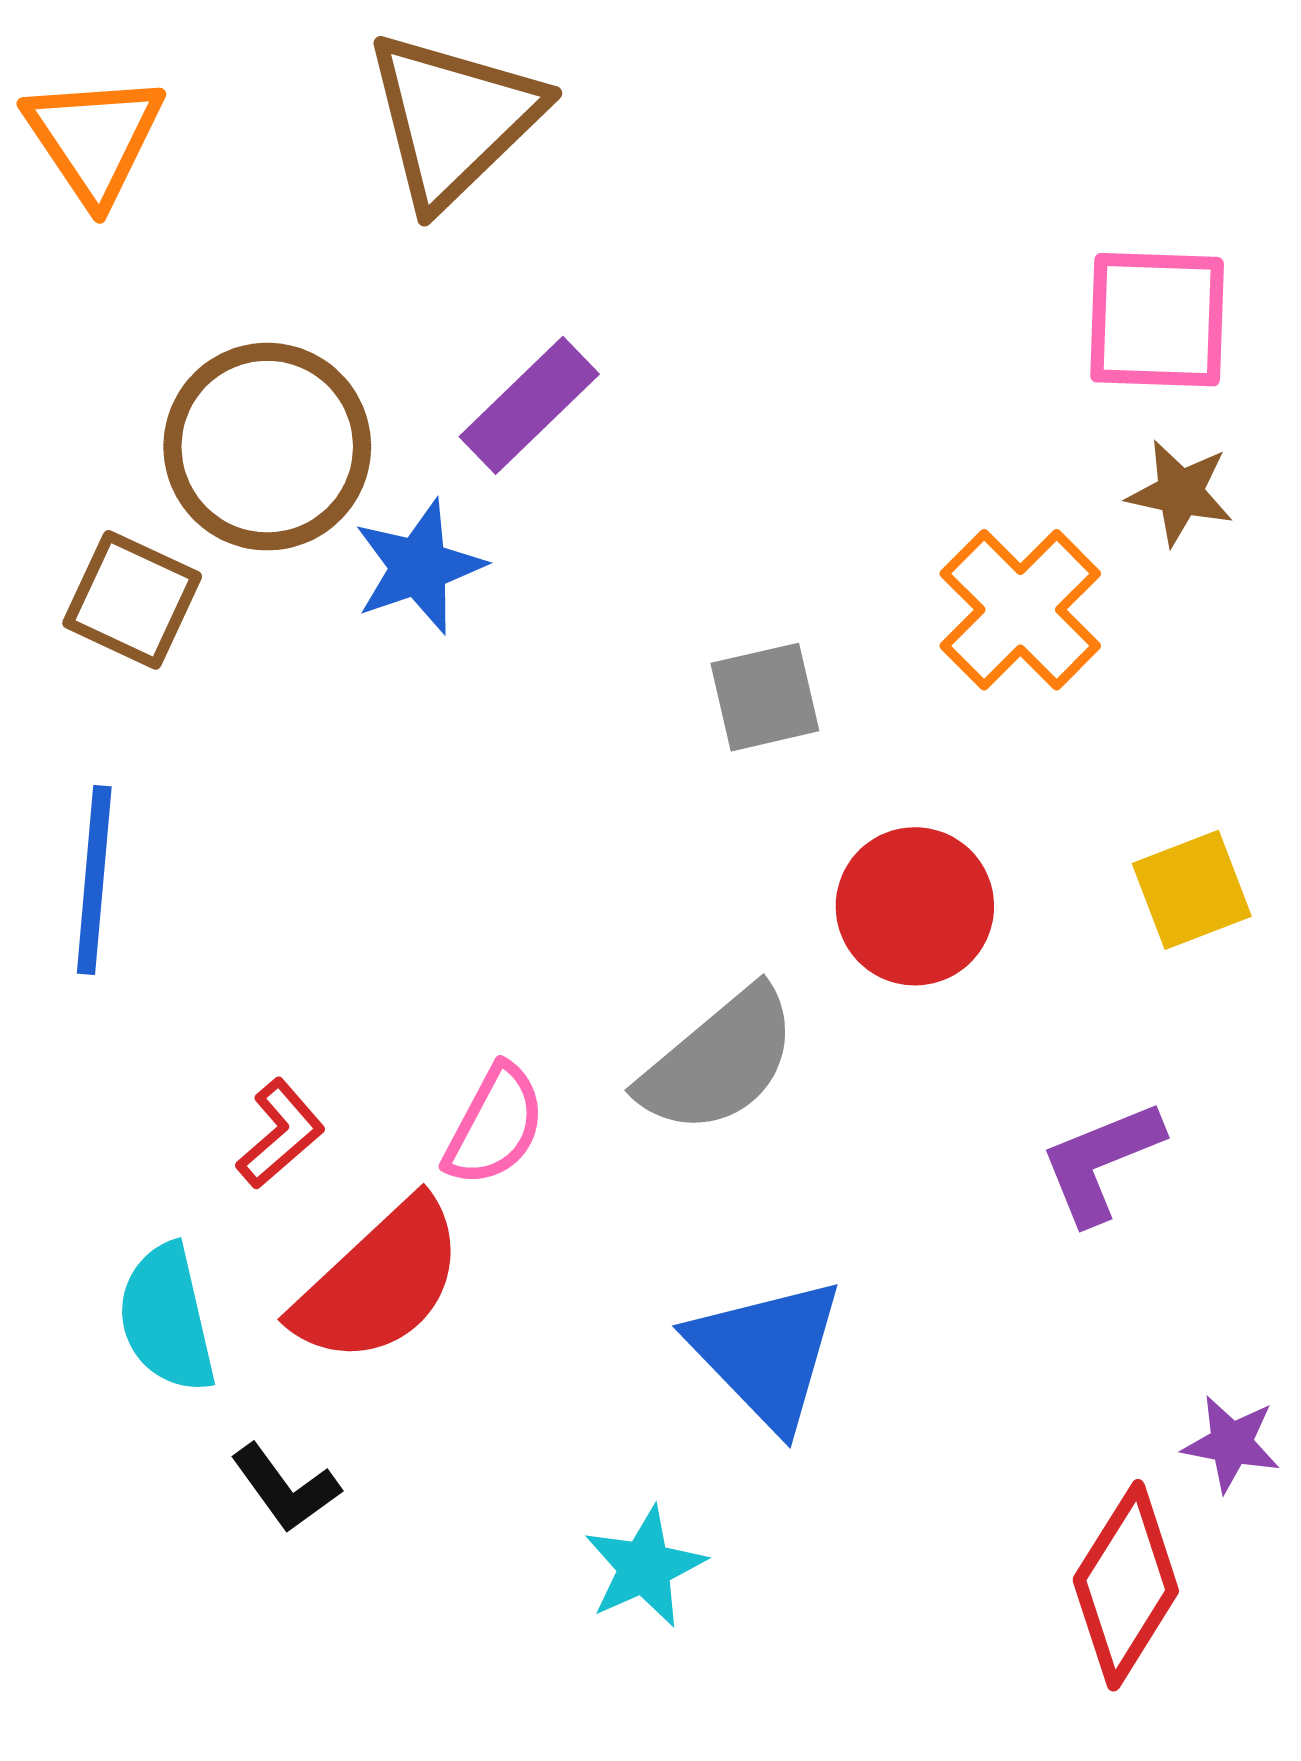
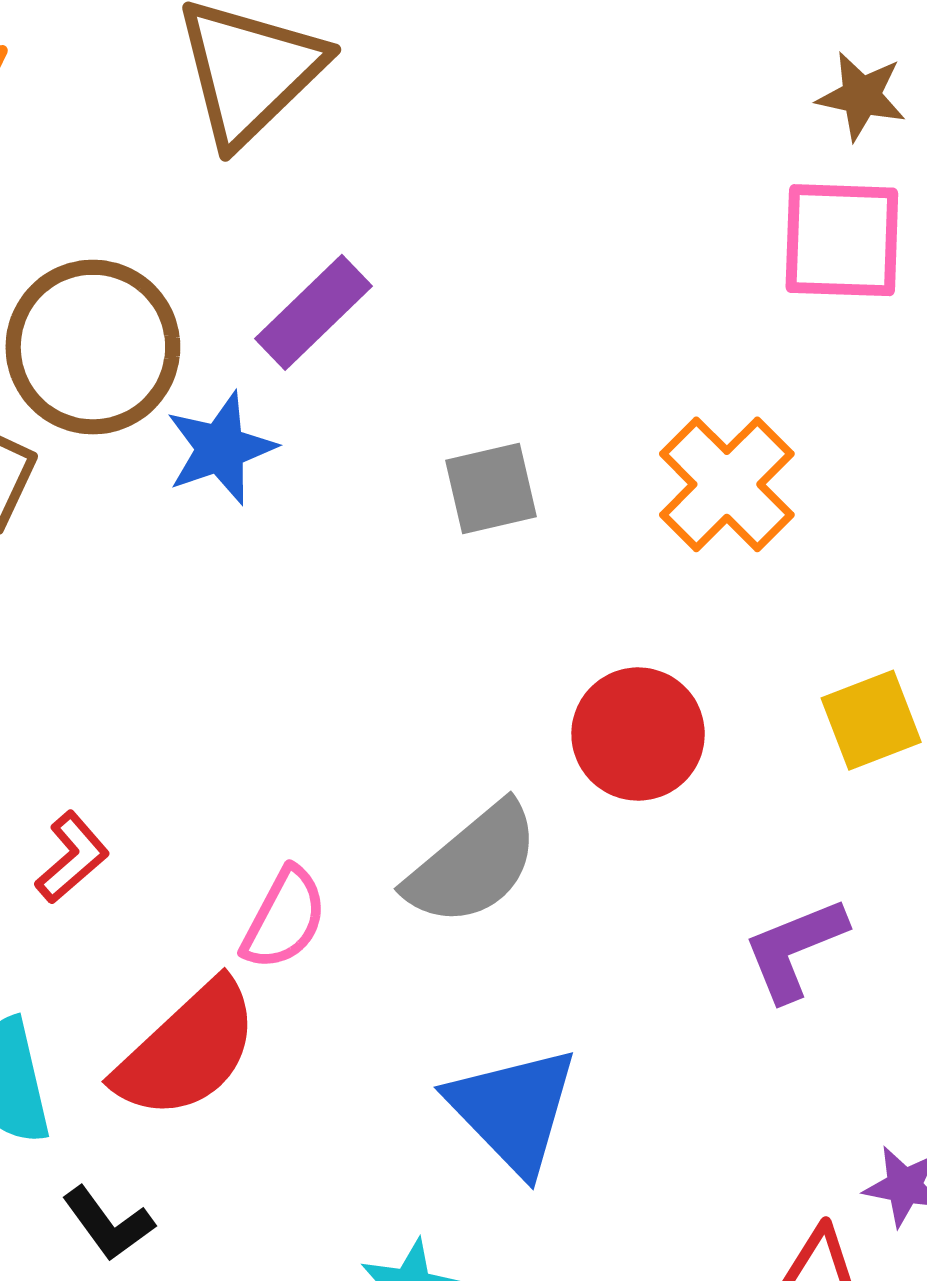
brown star: (1180, 493) -> (861, 96), moved
gray square: (765, 697) -> (491, 489), moved
red L-shape: (280, 1134) -> (72, 857), moved

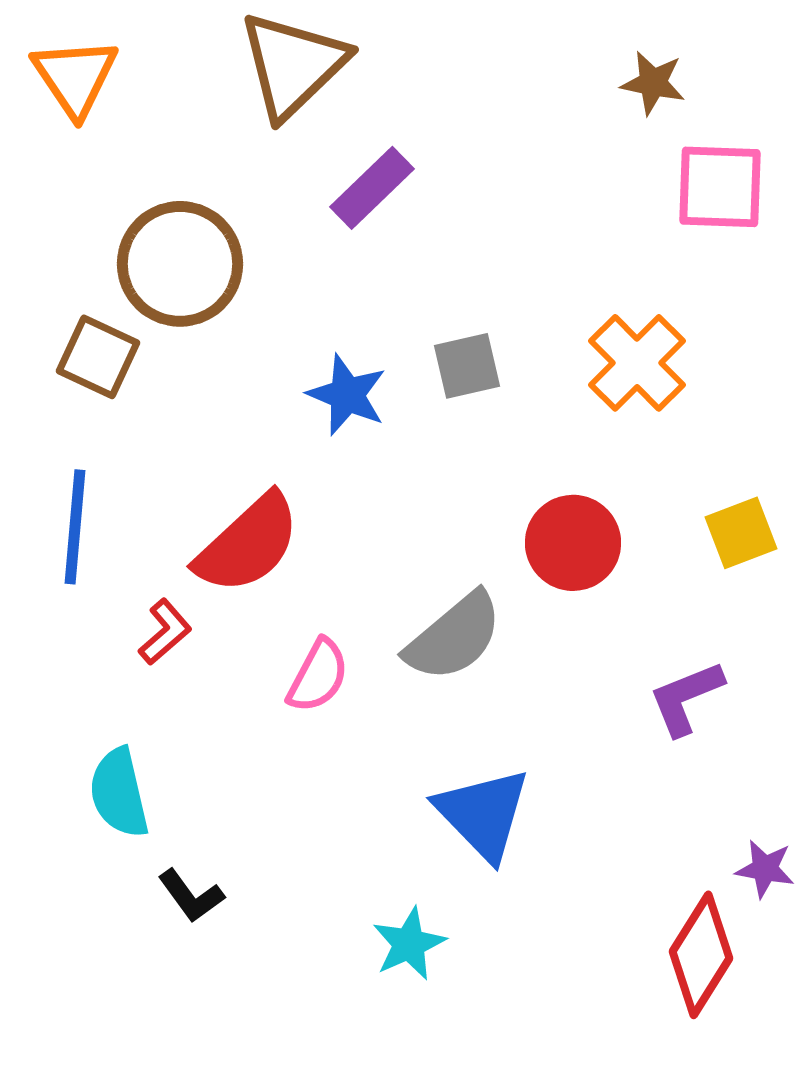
brown star: (861, 96) -> (653, 83), moved
purple rectangle: (313, 312) -> (372, 188), moved
blue star: (221, 448) -> (347, 395), moved, turned -30
red semicircle: (187, 1050) -> (248, 544), moved

